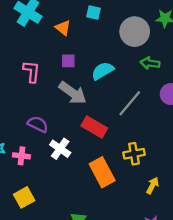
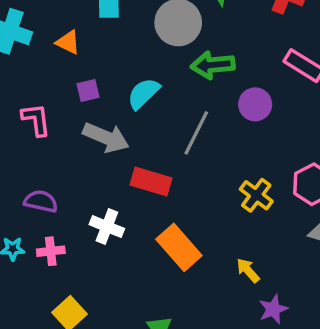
green arrow: (150, 63) -> (213, 65), size x1.4
purple semicircle: (38, 124) -> (41, 201), moved
yellow cross: (134, 154) -> (256, 195), moved, turned -30
yellow arrow: (153, 186) -> (248, 270), moved, turned -56

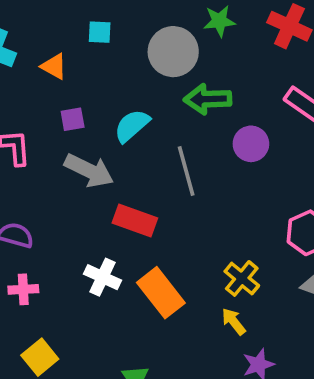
gray line: (196, 133) -> (186, 171), turned -45
yellow cross: (256, 195) -> (242, 278), moved
white cross: (107, 227) -> (103, 277), moved

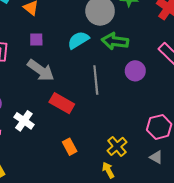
cyan semicircle: (132, 126) -> (78, 40), moved
white cross: (103, 277) -> (24, 121), moved
orange rectangle: (161, 293) -> (70, 147), size x0.6

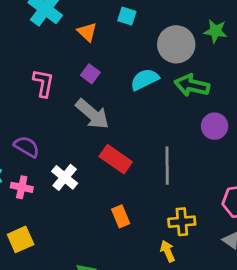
purple square: (36, 40) -> (90, 74), turned 32
gray line: (96, 80) -> (167, 166), moved
yellow cross: (117, 146) -> (182, 222), turned 30

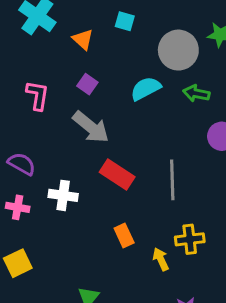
green arrow: (192, 85) -> (196, 93), size x0.7
white cross: (65, 177) -> (63, 195), turned -30
yellow arrow: (168, 251) -> (161, 259), moved

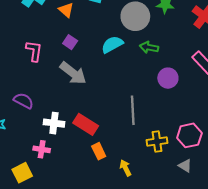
red rectangle: (117, 174) -> (86, 124), moved
pink cross: (18, 207) -> (42, 149), moved
yellow cross: (190, 239) -> (157, 142), moved

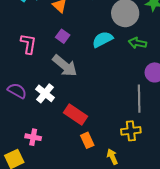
gray line: (133, 110) -> (139, 99), moved
white cross: (54, 123) -> (45, 93), moved, turned 30
yellow cross: (157, 142) -> (131, 131), moved

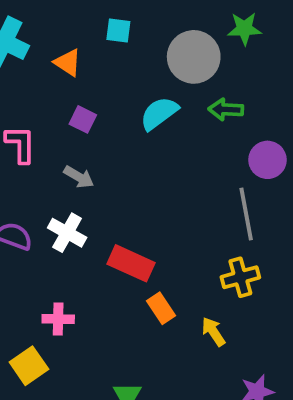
gray arrow: (65, 66) -> (79, 177), moved, size x0.6

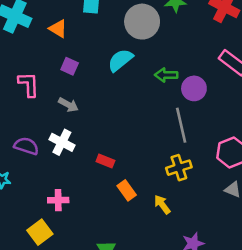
green arrow: (226, 109) -> (166, 75), moved
red rectangle: (131, 263) -> (105, 161), size x0.6

